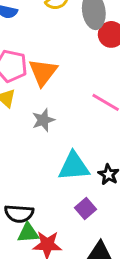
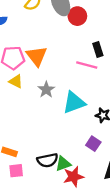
cyan triangle: (74, 166) -> (74, 103), moved
green triangle: (28, 233) -> (63, 164), moved

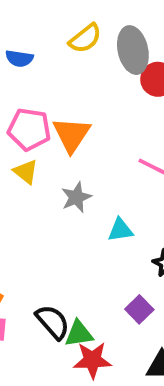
cyan triangle: (74, 103) -> (120, 230), size x0.6
black semicircle: (47, 160) -> (53, 322), turned -132

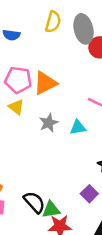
yellow semicircle: (85, 38) -> (53, 22), turned -35
orange triangle: (72, 135) -> (45, 83), turned 30
cyan triangle: (120, 230) -> (78, 127), moved

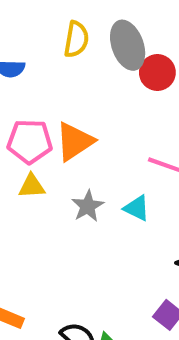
yellow triangle: (16, 107) -> (32, 186), turned -35
cyan triangle: (78, 127) -> (137, 208), turned 42

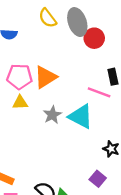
yellow semicircle: (76, 39) -> (48, 18), turned 132
cyan triangle: (137, 208) -> (81, 116), size x1.6

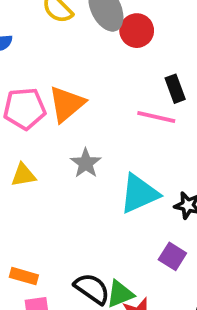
yellow triangle: (20, 103) -> (23, 175), moved
cyan triangle: (81, 116) -> (139, 194), moved, turned -44

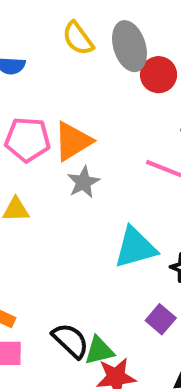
gray star: (86, 163) -> (83, 182), moved

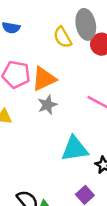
yellow semicircle: (78, 38) -> (63, 37), moved

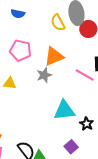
orange triangle: (44, 79) -> (54, 56), moved

